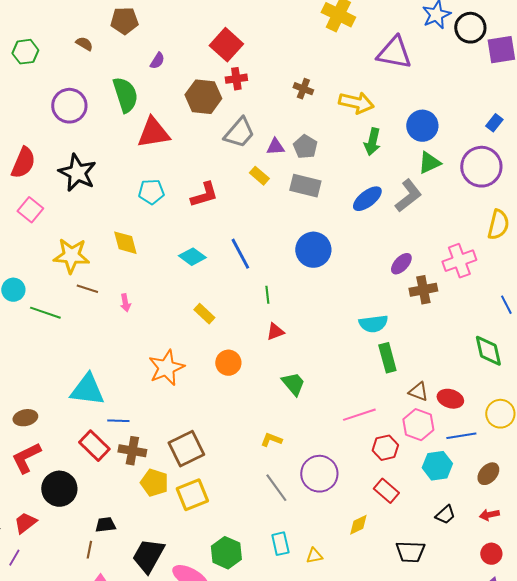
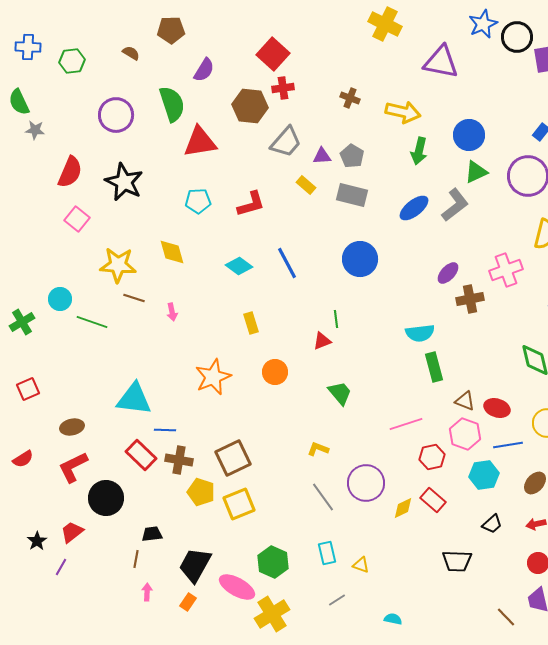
purple semicircle: (157, 61) -> (204, 70), size x1.4
green line: (267, 295) -> (336, 319), moved
yellow rectangle: (204, 314) -> (251, 323), turned 30
yellow diamond: (358, 525) -> (403, 508), moved
yellow triangle: (314, 556) -> (361, 565), turned 30

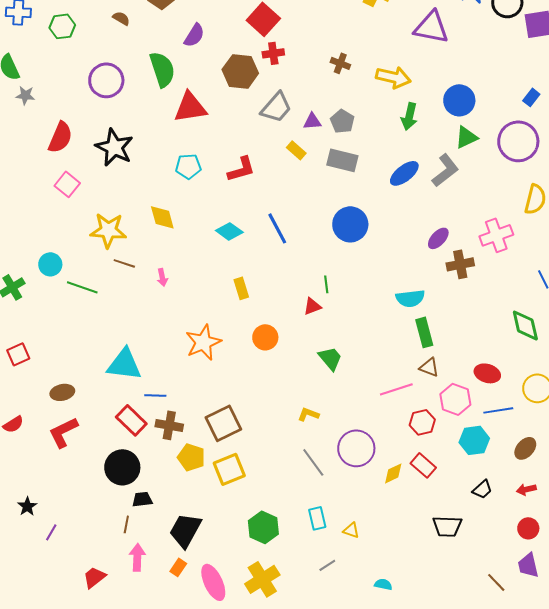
brown triangle: (465, 401) -> (429, 367), moved
black circle: (106, 498) -> (122, 467), moved
red trapezoid: (72, 532) -> (94, 577), moved
pink ellipse: (237, 587) -> (213, 582), moved, turned 36
pink arrow: (147, 592) -> (137, 557), size x1.5

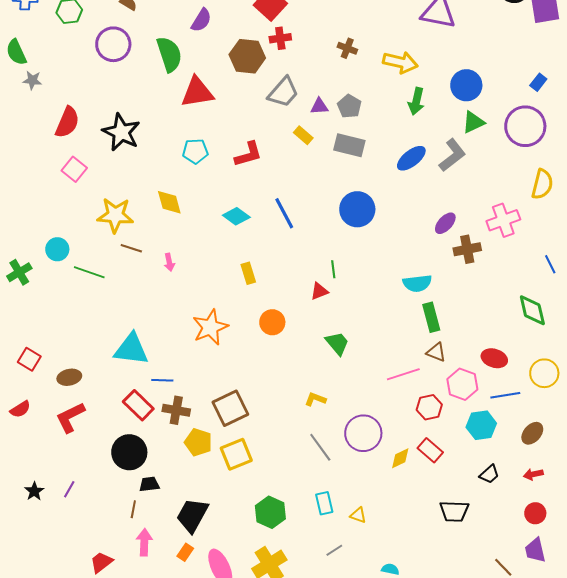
purple circle: (106, 80) -> (113, 44), moved
red square: (18, 354) -> (29, 359), moved, turned -35
purple line: (51, 532) -> (69, 489), moved

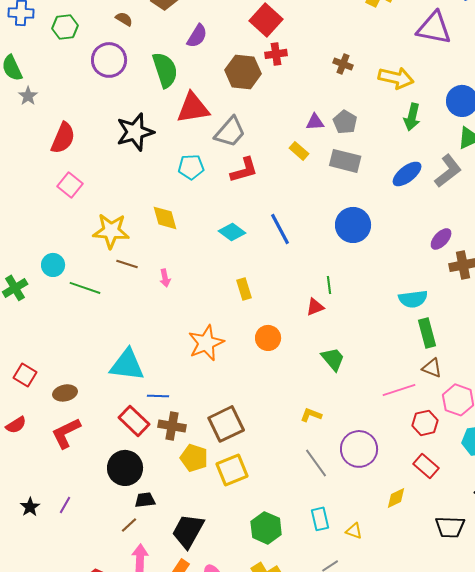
gray star: (32, 80) -> (28, 96), turned 30
gray trapezoid: (283, 92) -> (230, 132), moved
black star: (121, 132) -> (135, 132), moved, turned 30
yellow diamond: (400, 458) -> (396, 498), moved
brown line: (133, 509) -> (129, 525), turned 36

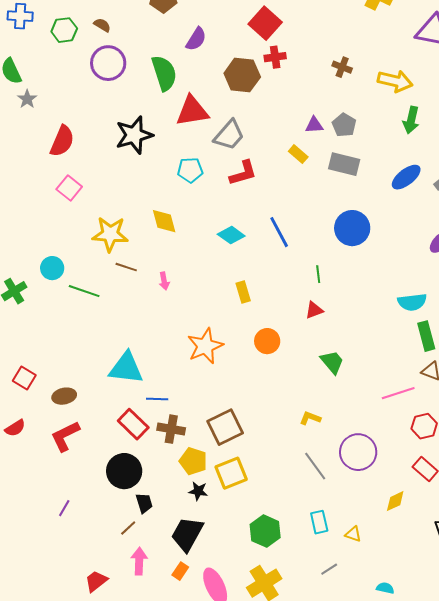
brown semicircle: (124, 19) -> (102, 25), moved
green line: (329, 285) -> (318, 274), moved
black trapezoid: (145, 500) -> (144, 503), turned 80
black star: (30, 507) -> (198, 491), moved, turned -30

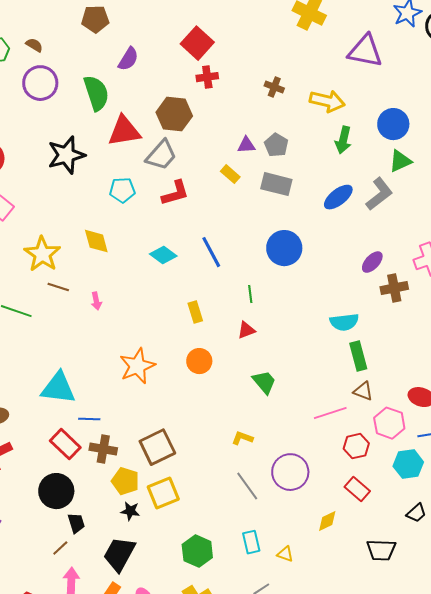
brown hexagon: (242, 75) -> (174, 114), moved
yellow star: (110, 234) -> (42, 254), turned 30
yellow rectangle: (243, 292) -> (195, 312), moved

